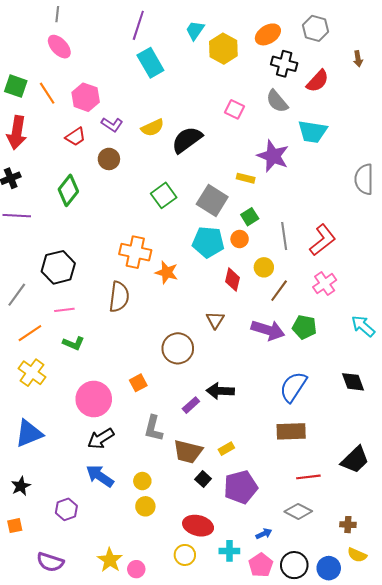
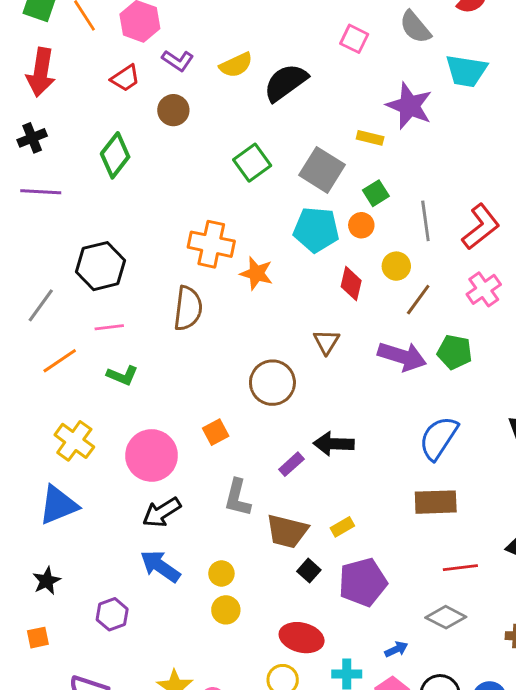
yellow cross: (32, 373) -> (74, 441), moved

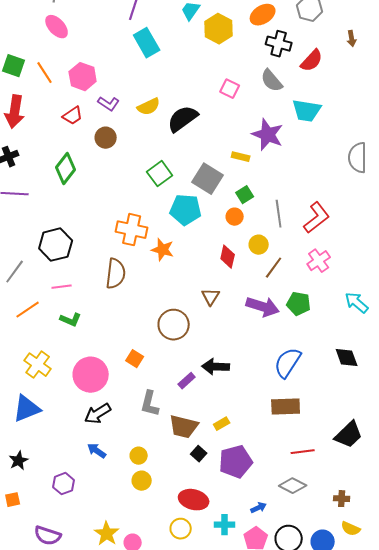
cyan pentagon: (316, 230) -> (186, 210), moved
orange square: (216, 432) -> (135, 359), turned -30
blue arrow: (160, 566) -> (97, 451), size x0.7

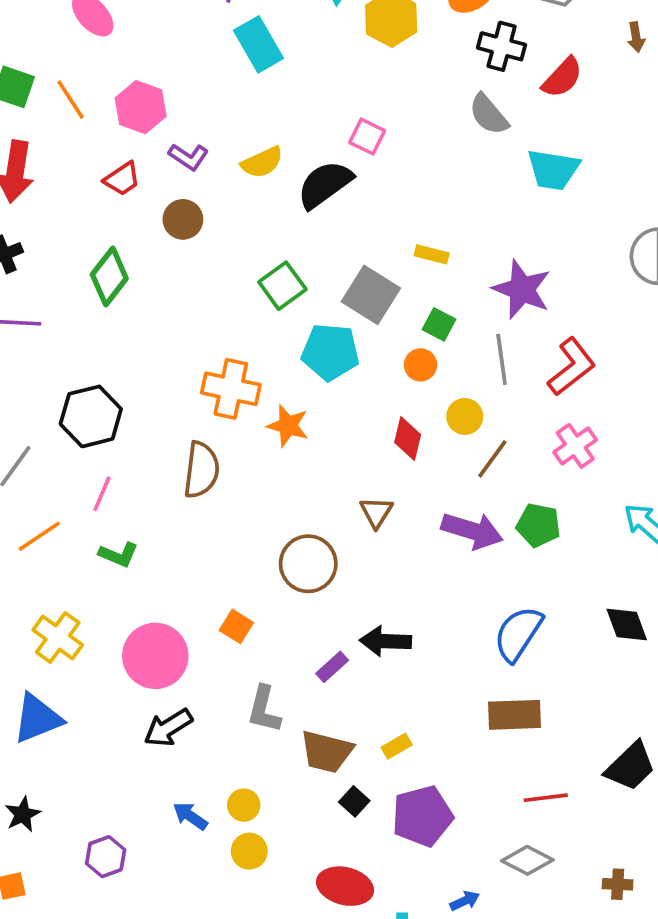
pink square: (230, 89) -> (367, 137), moved
purple star: (268, 135) -> (522, 289), moved
green square: (245, 195) -> (439, 324), turned -30
pink line: (62, 287) -> (102, 494), turned -60
blue arrow: (97, 451) -> (190, 816), moved

